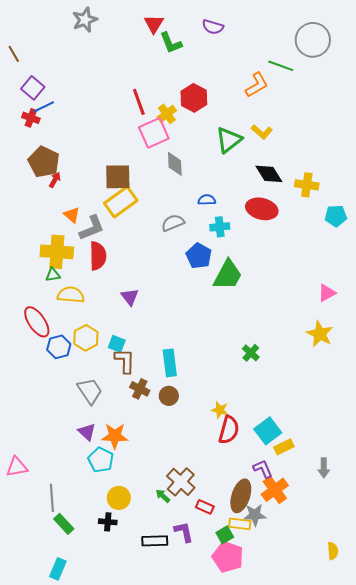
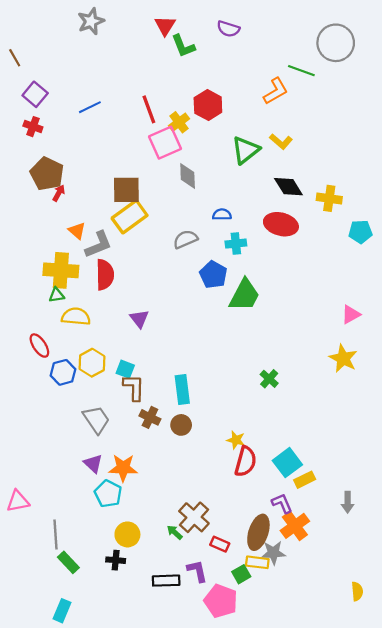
blue line: (44, 107) -> (90, 107), moved
red ellipse: (37, 322) -> (39, 346), size x0.7
pink pentagon: (228, 557) -> (221, 601), moved

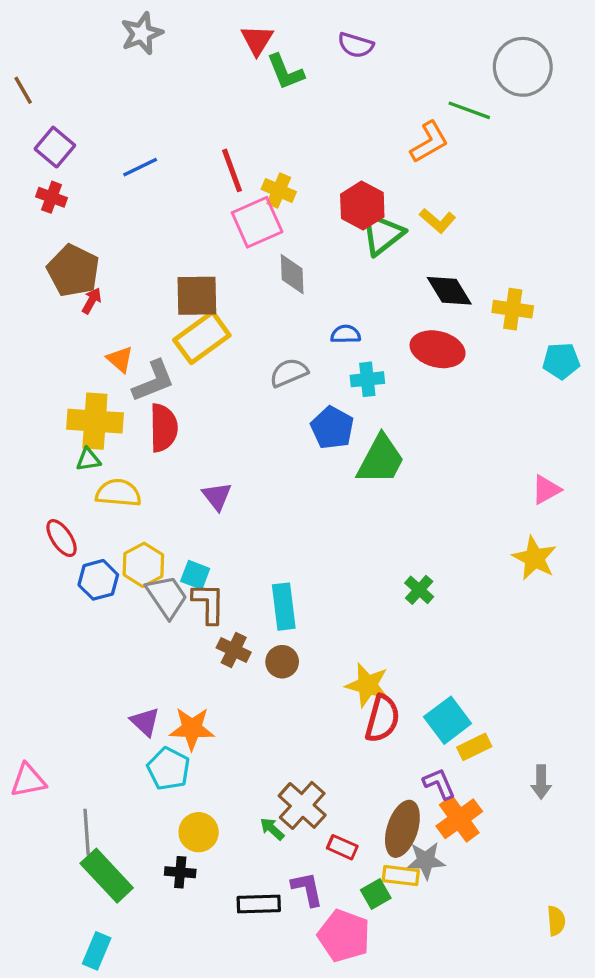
red hexagon: (208, 105) -> (362, 206), moved
yellow cross: (179, 122) -> (279, 190), turned -30
gray trapezoid: (96, 420) -> (167, 597), moved
yellow star: (236, 440) -> (367, 685), size x1.5
green rectangle: (68, 562) -> (107, 876), size x1.5

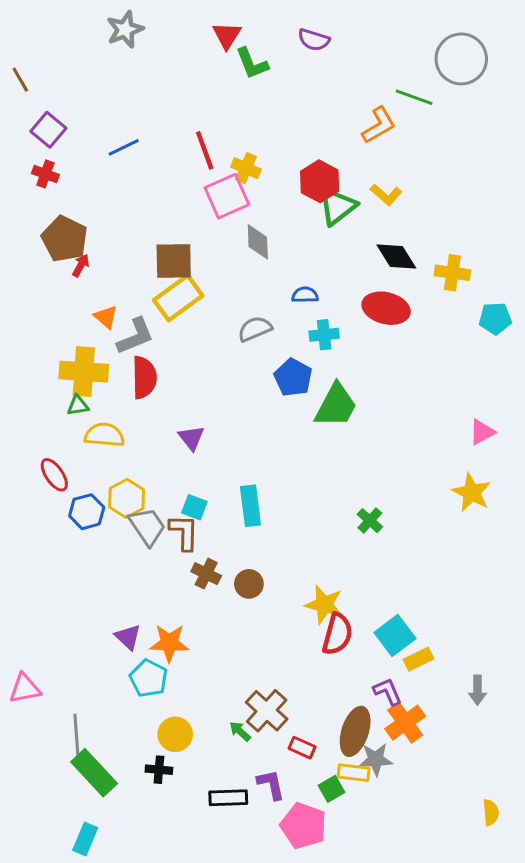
cyan square: (195, 575) -> (194, 507), moved
cyan rectangle: (284, 607) -> (250, 506), moved

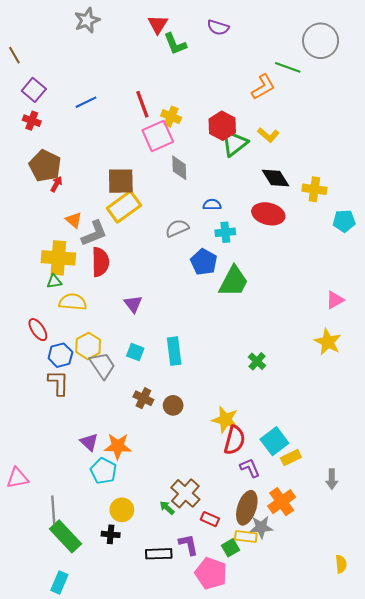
brown L-shape: (184, 532) -> (58, 383), moved
purple L-shape: (388, 692) -> (250, 468), moved

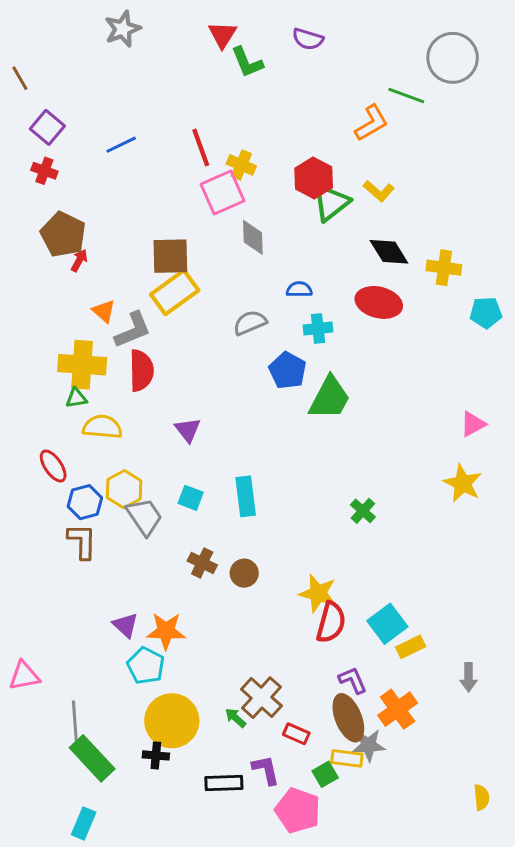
purple L-shape: (250, 468) -> (353, 680), moved
brown ellipse: (247, 508) -> (348, 718), turned -40
yellow circle: (122, 510) -> (172, 721), size x1.6

